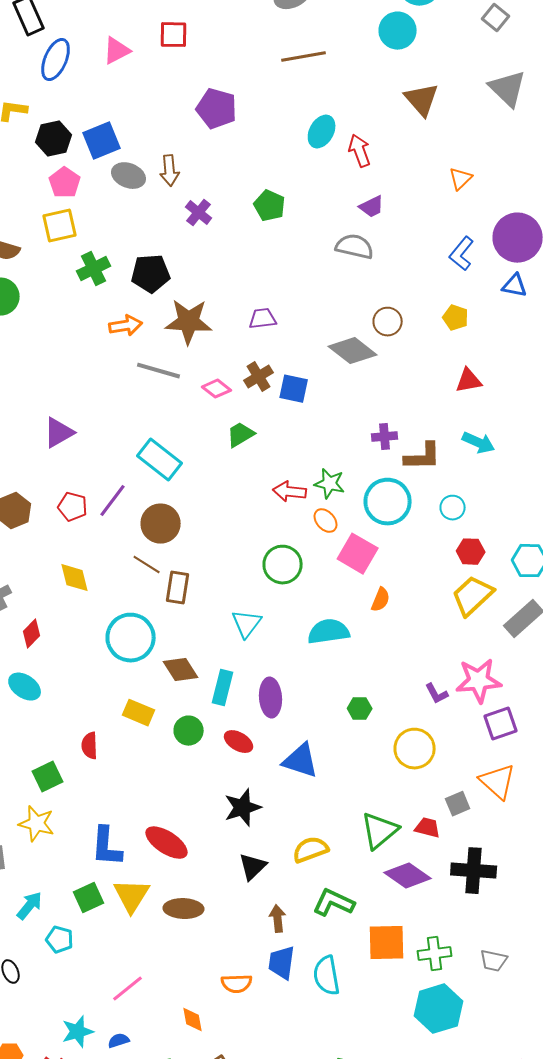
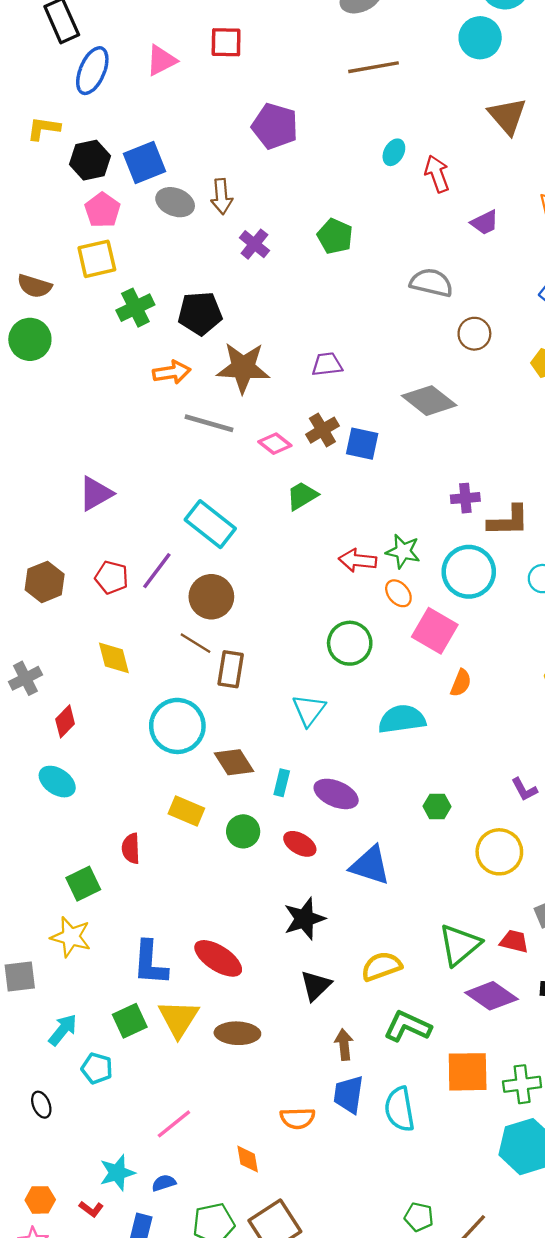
cyan ellipse: (322, 132) -> (394, 152), size x0.7
purple trapezoid: (372, 207) -> (485, 223), moved
brown circle: (388, 322) -> (474, 334), moved
cyan rectangle: (223, 688) -> (282, 783), size x0.7
purple ellipse: (271, 698) -> (336, 794), turned -63

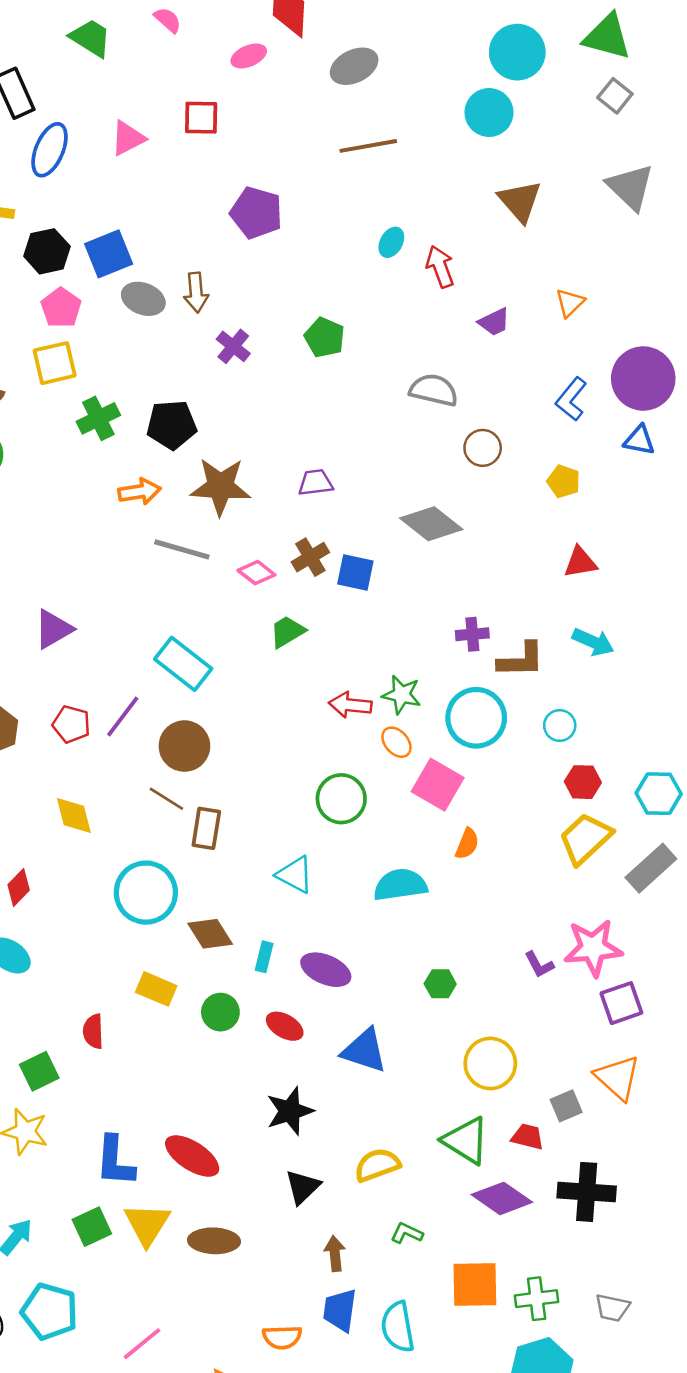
cyan triangle: (309, 710) -> (295, 875), turned -39
yellow circle: (499, 852) -> (490, 1063), moved
green triangle: (460, 945) -> (466, 1141), turned -48
green L-shape: (408, 1026) -> (407, 1233), size x0.6
cyan pentagon: (97, 1068) -> (50, 1311), moved, size x1.6

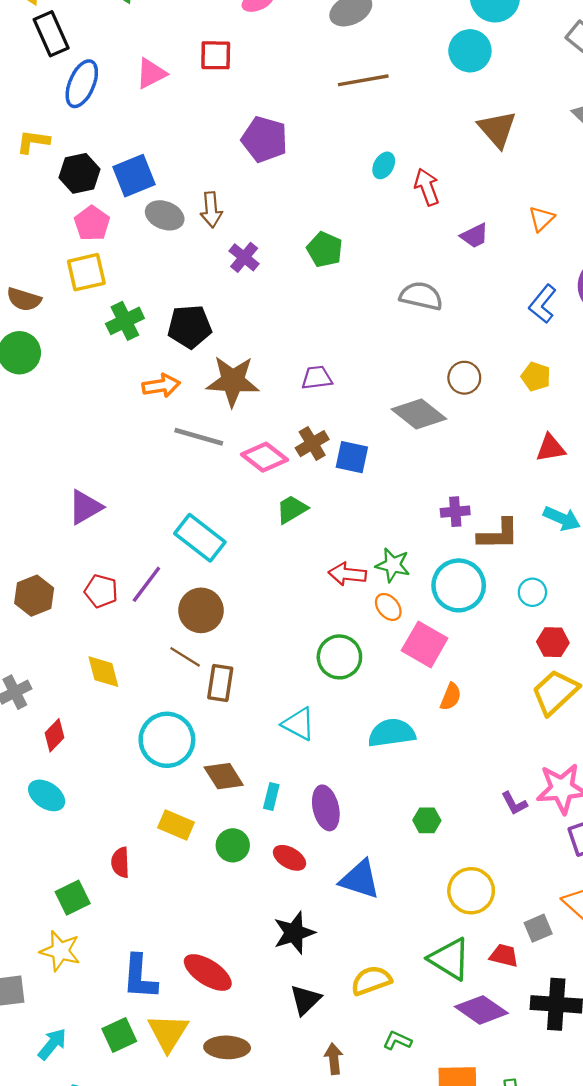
brown circle: (483, 448) -> (464, 378), moved
pink diamond: (256, 573) -> (265, 457), size x1.4
purple ellipse: (326, 970) -> (326, 808), turned 54

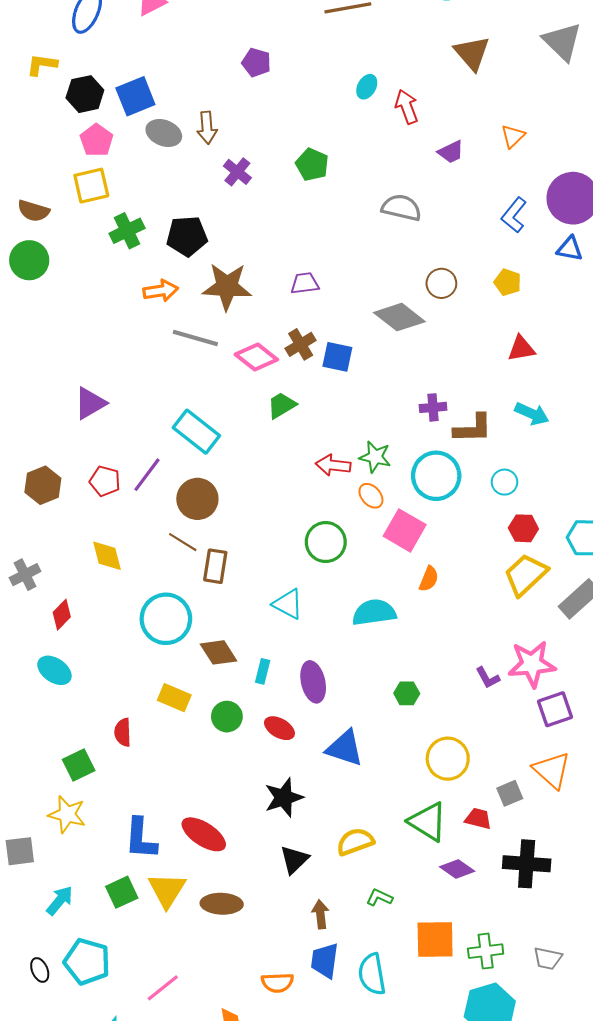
purple pentagon: (265, 139) -> (256, 63), size x0.7
purple diamond: (481, 1010) -> (457, 869), size x0.7

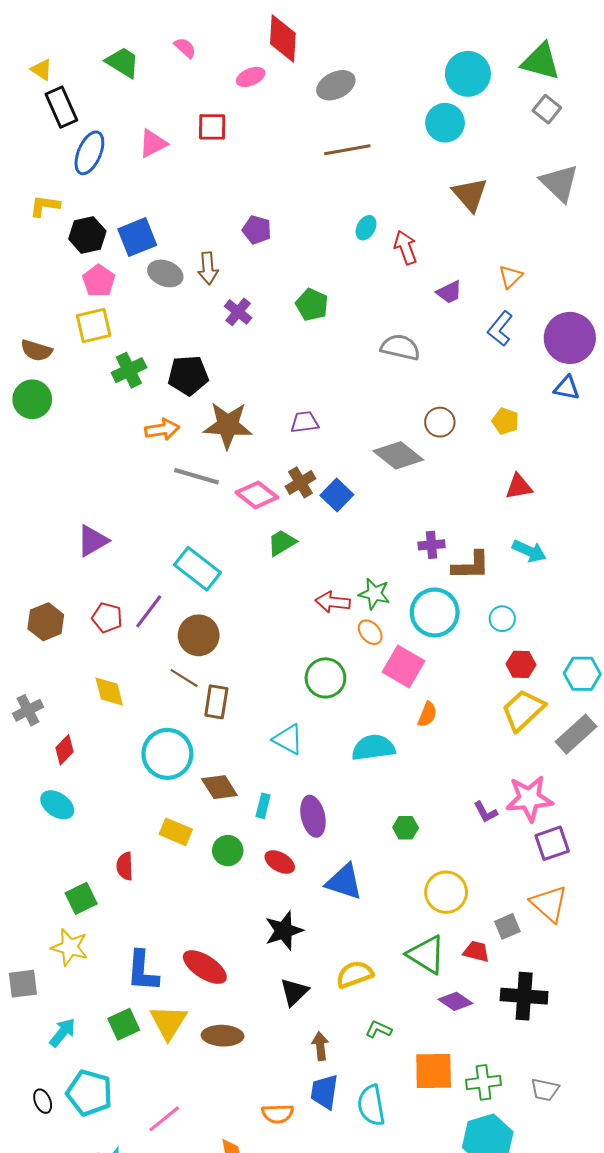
purple pentagon: (256, 63) -> (257, 230), moved
blue L-shape: (514, 215) -> (500, 329), moved
blue square: (337, 357) -> (337, 495), turned 32

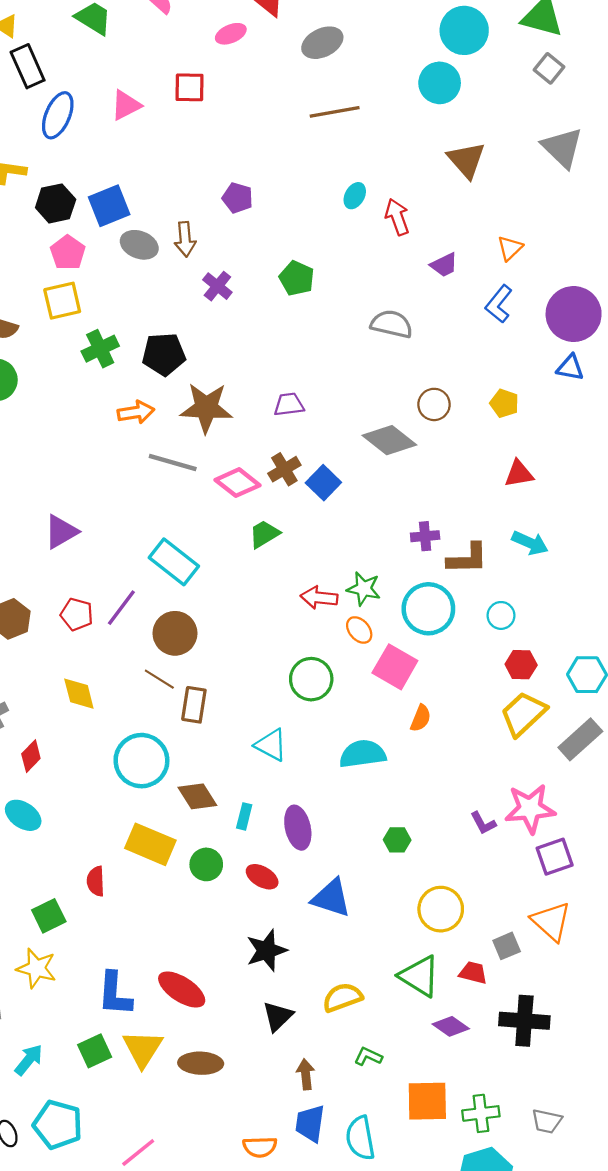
yellow rectangle: (176, 832) -> (150, 844), size x1.4

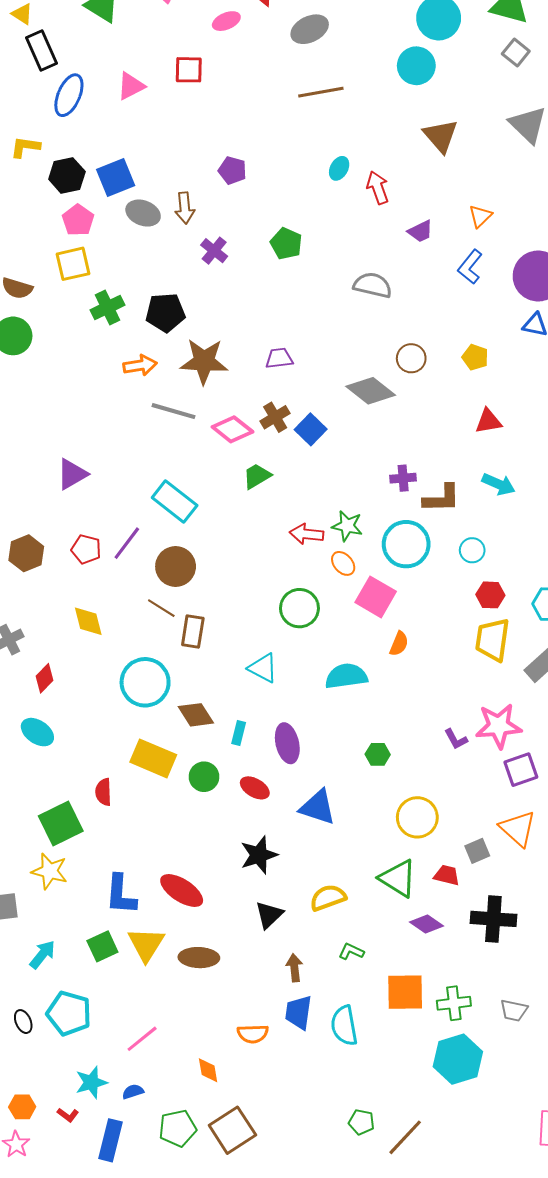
yellow trapezoid: (523, 714) -> (492, 640), turned -39
green square: (49, 916) -> (61, 823), size x1.4

